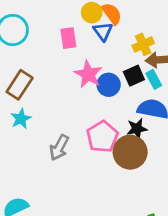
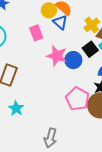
cyan star: (21, 119) -> (16, 108), moved
gray arrow: (59, 148) -> (50, 138), moved

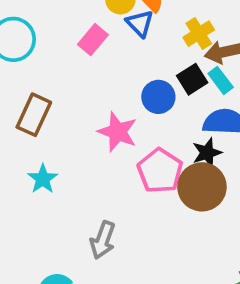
pink rectangle: (36, 33) -> (93, 40), turned 56
pink star: (57, 56) -> (117, 132), moved

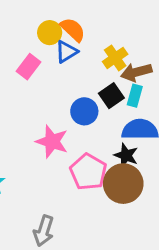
blue triangle: (140, 23) -> (66, 52), turned 45
cyan rectangle: (221, 80) -> (135, 96), turned 55
black star: (207, 153) -> (126, 155), turned -30

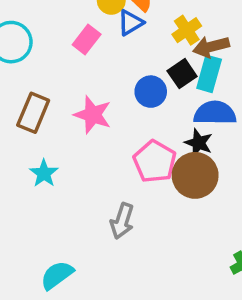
cyan rectangle: (135, 96) -> (209, 74), size x1.4
pink star: (52, 141) -> (93, 115), moved
gray arrow: (44, 231) -> (122, 221), moved

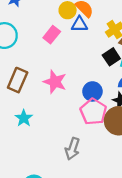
blue triangle: (131, 23) -> (79, 24), turned 30
blue circle: (151, 92) -> (92, 91), moved

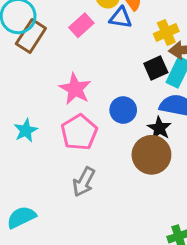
brown rectangle: (18, 80) -> (31, 36), moved
pink pentagon: (93, 112) -> (79, 132), moved

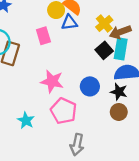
pink rectangle: (81, 25) -> (43, 36), turned -49
brown circle: (151, 155) -> (119, 112), size x0.6

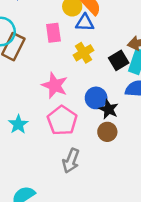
yellow cross: (104, 23) -> (84, 53), moved
black star: (119, 92) -> (109, 109), moved
brown circle: (119, 112) -> (107, 132), moved

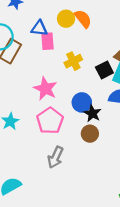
blue triangle: (85, 23) -> (39, 28), moved

